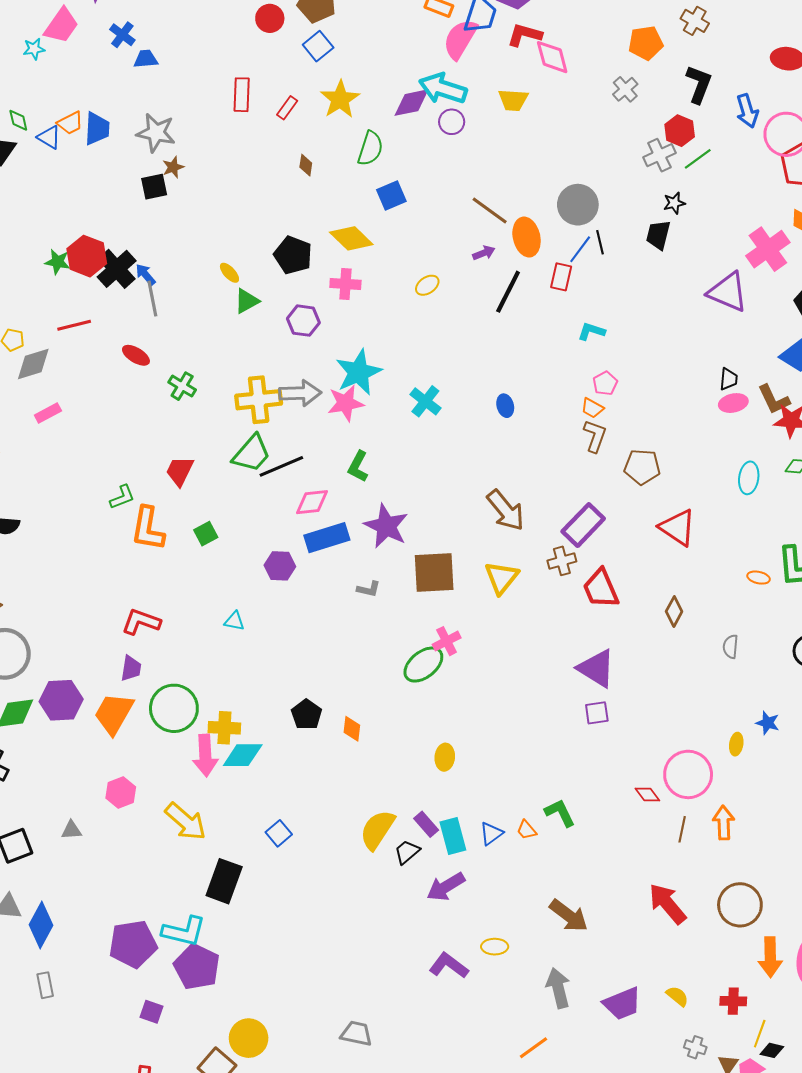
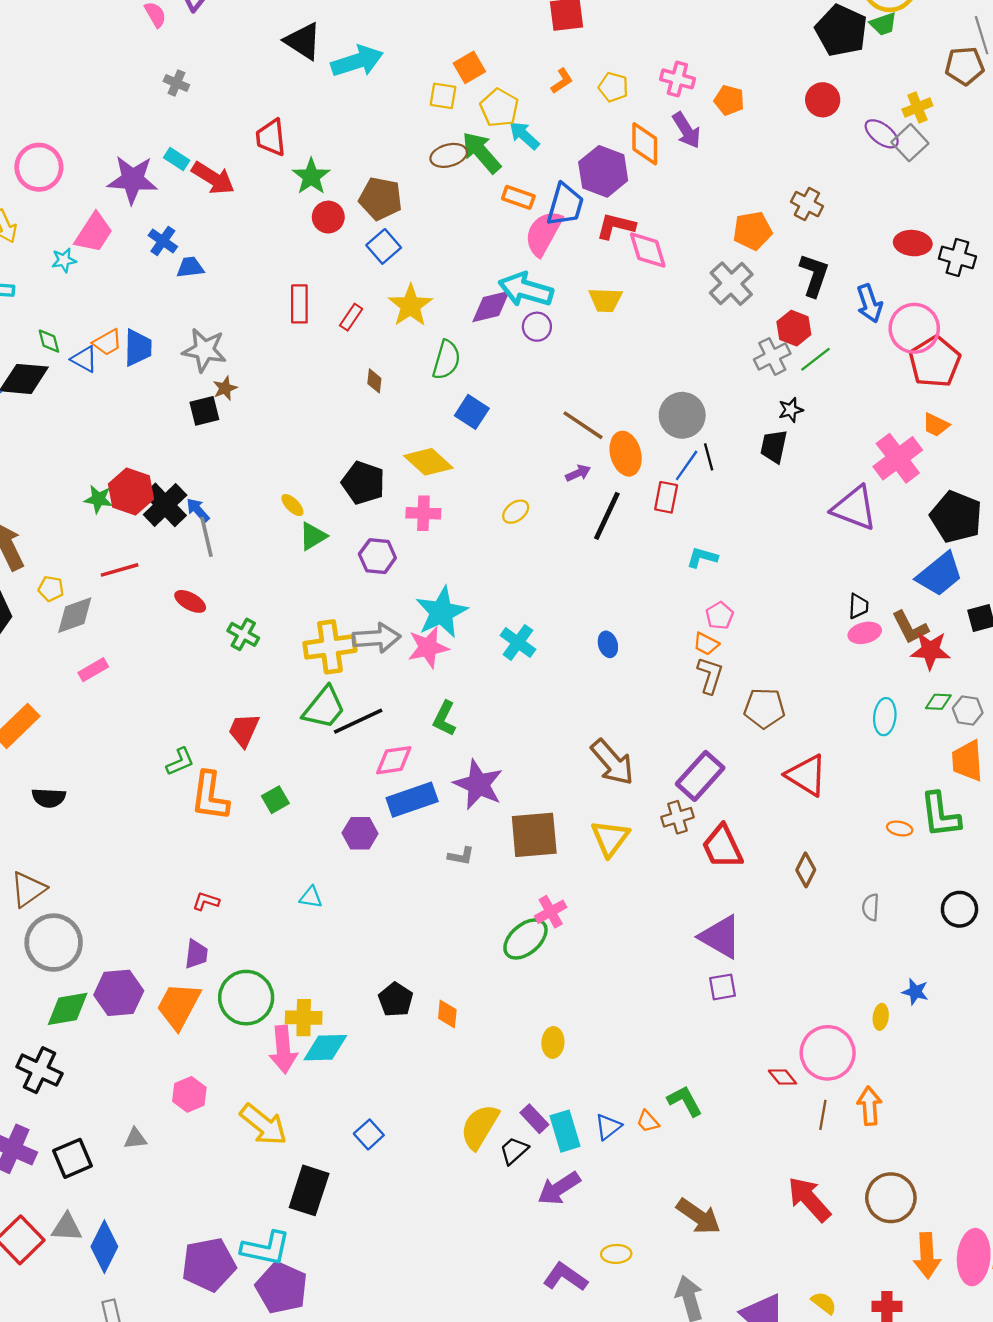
gray cross: (625, 89) -> (731, 284), size x1.5
blue square: (391, 195) -> (472, 412), turned -32
red L-shape: (141, 622) -> (206, 901), size x0.6

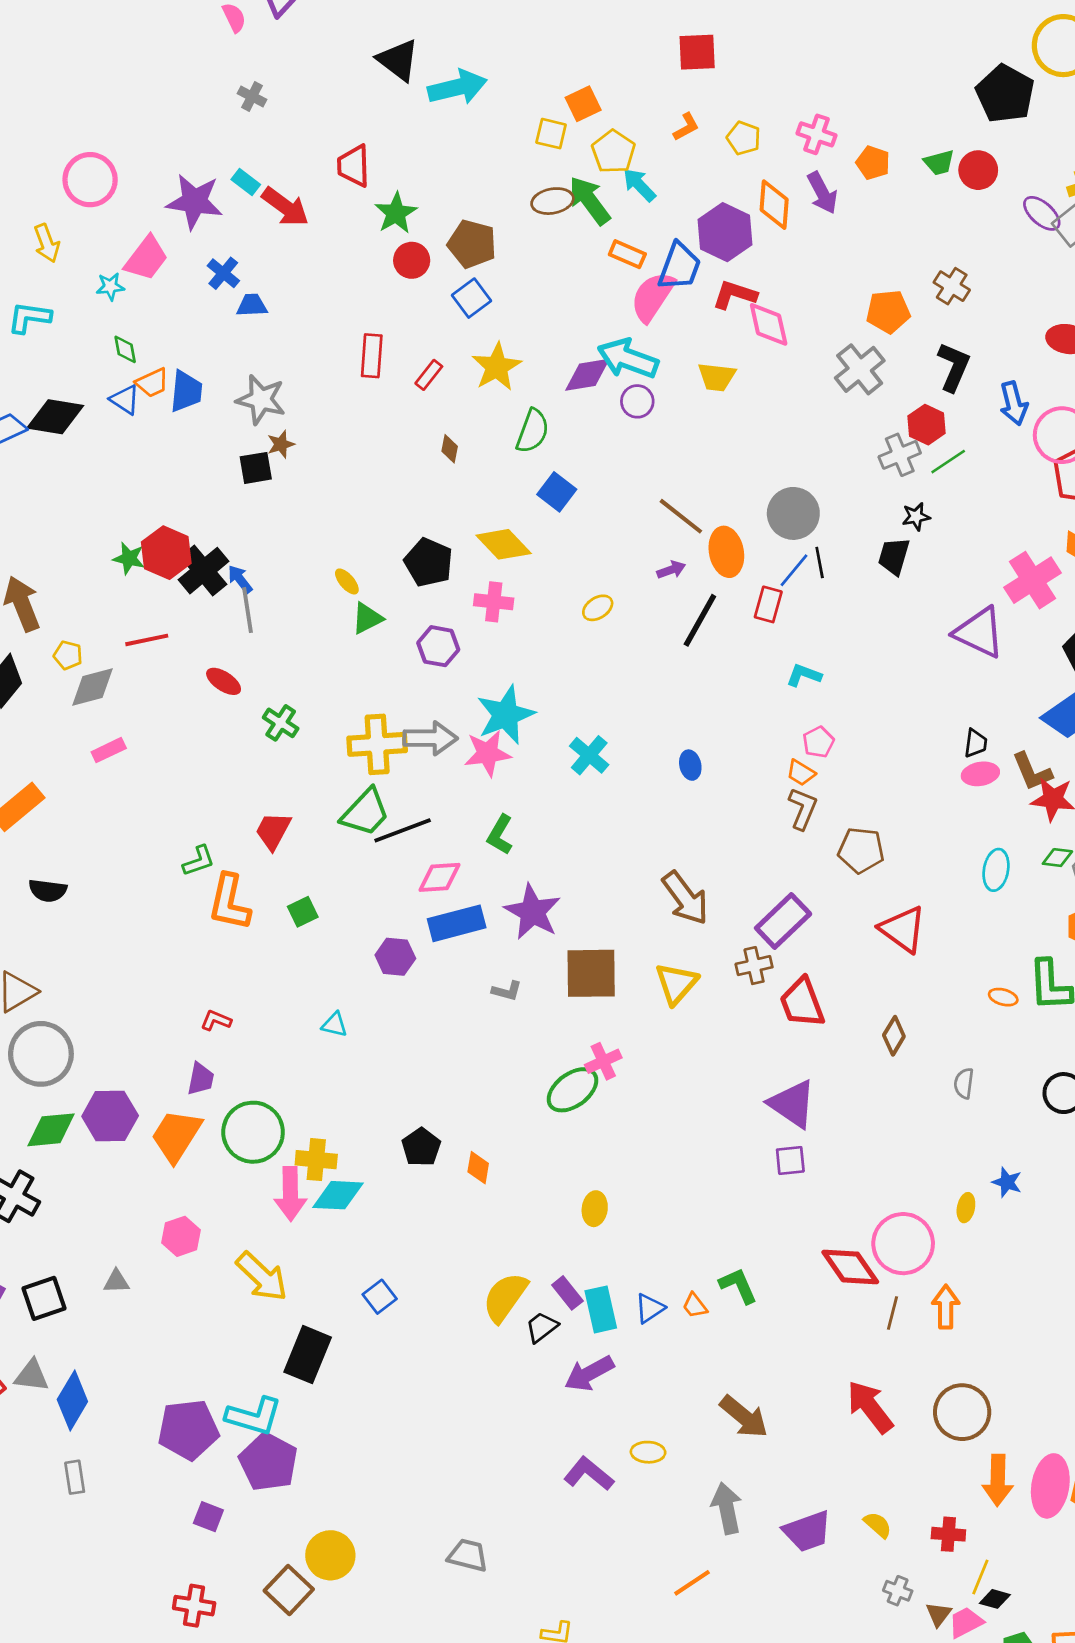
green trapezoid: (883, 24) -> (939, 163), moved
green diamond: (49, 341) -> (125, 349), moved
red diamond: (782, 1077) -> (850, 1267), size x1.8

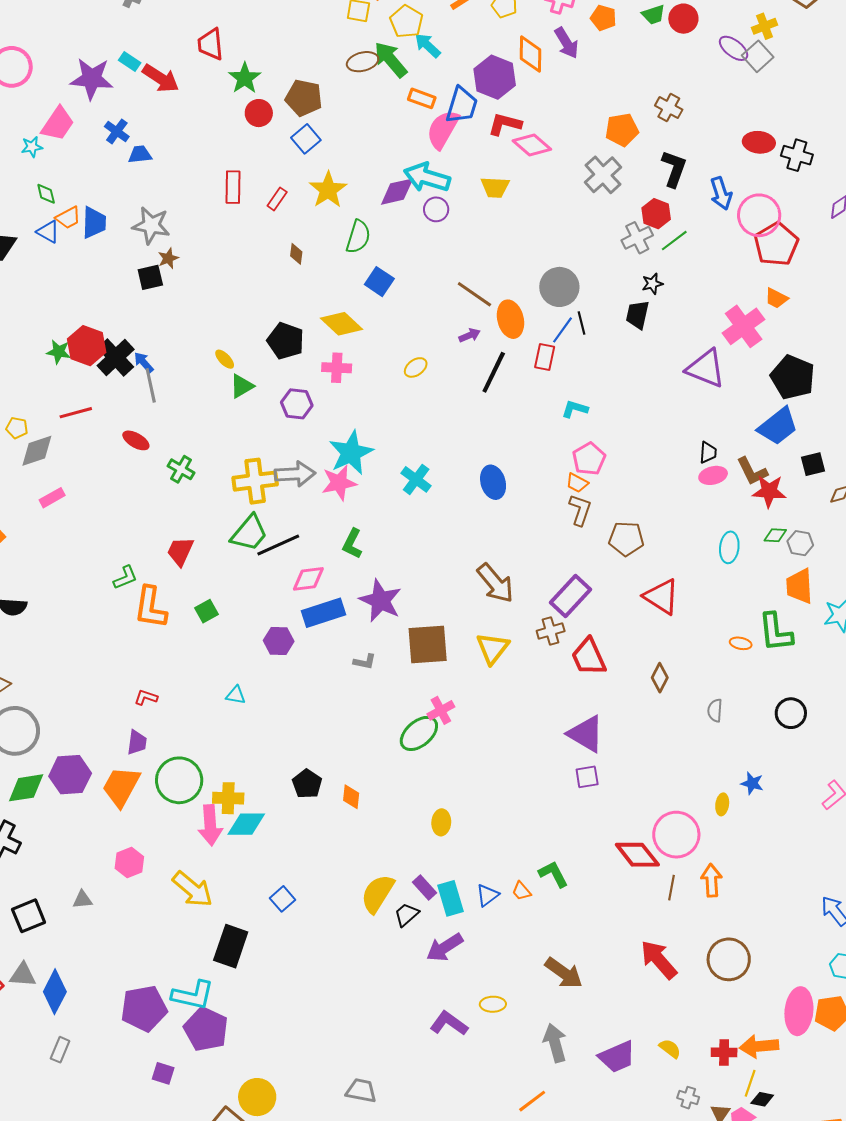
pink diamond: (769, 324) -> (532, 145), turned -33
pink pentagon: (818, 742) -> (589, 459), size x1.4
blue ellipse: (690, 765) -> (493, 482), size x1.5
gray rectangle: (75, 1477) -> (60, 1050), turned 35
orange arrow: (998, 1480) -> (759, 1046), moved, turned 87

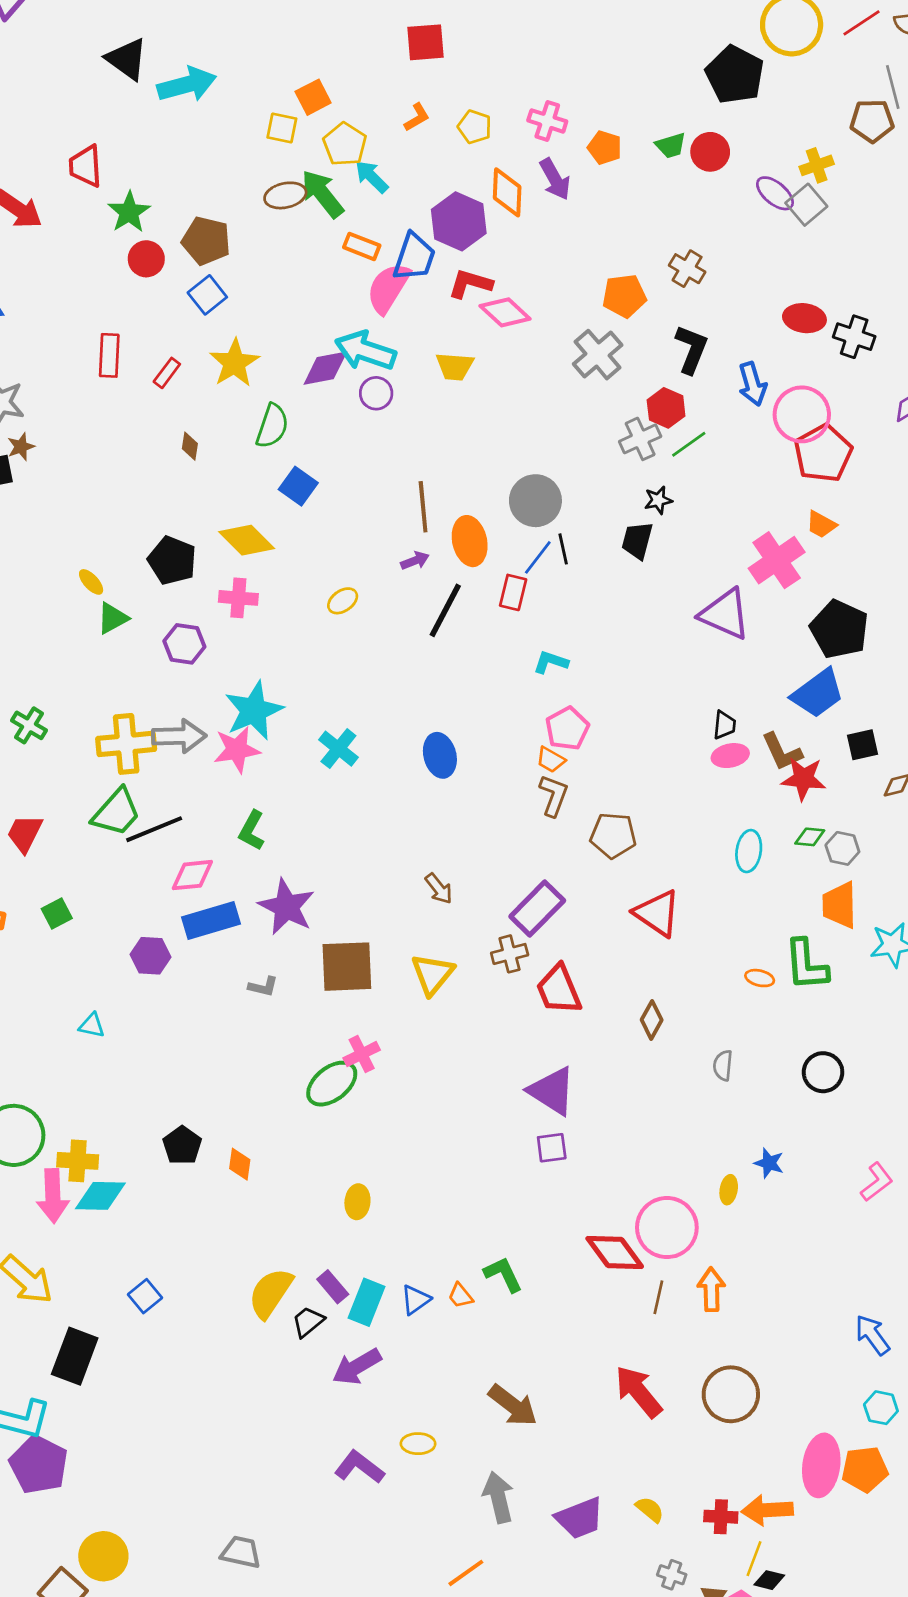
brown line: (474, 294) -> (423, 507), turned 48
brown arrow: (495, 583) -> (439, 889), size x0.6
cyan rectangle: (451, 898) -> (367, 1302), turned 36

